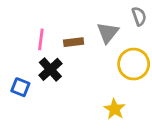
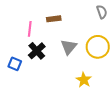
gray triangle: (108, 33) -> (69, 47), moved
brown rectangle: (74, 42) -> (54, 19), moved

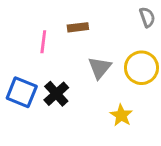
black cross: (37, 51) -> (56, 94), moved
blue square: (15, 64) -> (22, 92), size x1.5

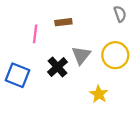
black cross: (56, 94) -> (58, 67), moved

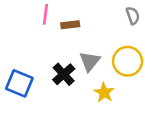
pink line: (35, 34) -> (45, 14), moved
yellow star: (99, 94) -> (104, 93), moved

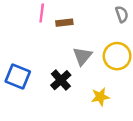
black cross: (64, 74) -> (61, 80), moved
yellow star: (104, 93) -> (100, 97), moved, turned 30

